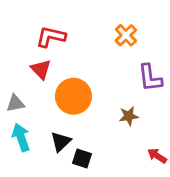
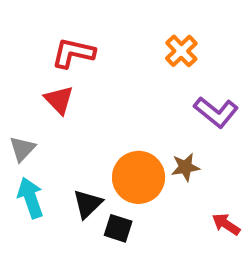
purple L-shape: (150, 78) -> (216, 112), turned -44
orange circle: (73, 96) -> (139, 177), moved
gray triangle: (15, 103) -> (22, 149), turned -36

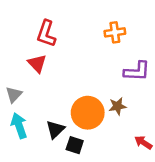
orange cross: (181, 51) -> (115, 32), turned 36
red L-shape: (73, 53) -> (46, 34), turned -84
purple L-shape: (216, 112) -> (137, 71), turned -36

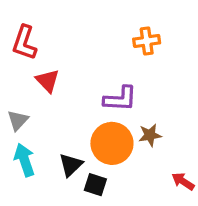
red L-shape: (46, 34) -> (24, 43), moved
purple L-shape: (137, 71) -> (120, 99), moved

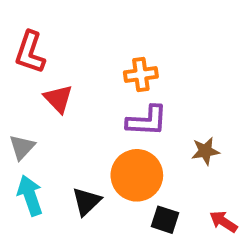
orange cross: (147, 41) -> (141, 75), moved
brown star: (150, 135) -> (205, 151), moved
black square: (95, 185) -> (165, 220), moved

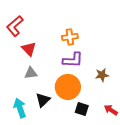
red L-shape: (30, 52) -> (15, 26), turned 30
gray triangle: (22, 147) -> (31, 73), moved, turned 40
cyan arrow: (30, 195) -> (20, 108), moved

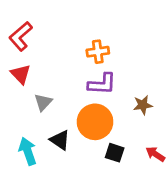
red triangle: (29, 49) -> (21, 74), moved
gray triangle: (31, 73) -> (43, 102), turned -40
black triangle: (43, 100) -> (60, 140), turned -42

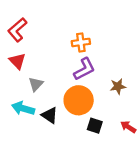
purple L-shape: (102, 84) -> (84, 69), turned -30
cyan arrow: (28, 151) -> (23, 108), moved, turned -55

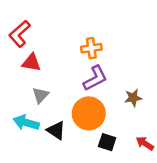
red triangle: (17, 61) -> (31, 63), moved, turned -36

